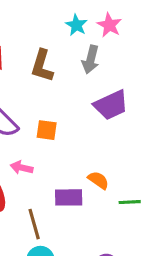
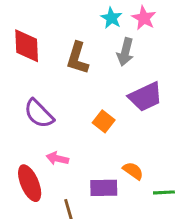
orange square: (47, 130) -> (104, 121), moved, turned 30

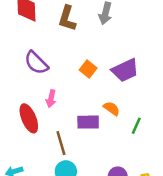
purple trapezoid: (145, 97) -> (125, 70), moved
pink arrow: (57, 158) -> (51, 99), turned -91
green line: (164, 192) -> (136, 126), turned -63

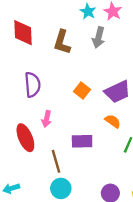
purple semicircle: (36, 63) -> (32, 85), turned -140
orange semicircle: (112, 108) -> (113, 121), moved

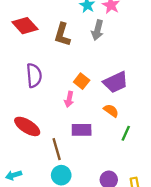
red diamond: (23, 33) -> (25, 26), turned -40
pink arrow: (47, 119) -> (69, 99), moved
red ellipse: (25, 138) -> (27, 126), turned -35

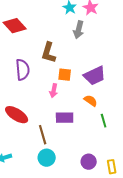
brown L-shape: (62, 35) -> (49, 53), moved
orange square: (82, 81) -> (65, 75), turned -32
green line: (126, 133) -> (104, 121), turned -40

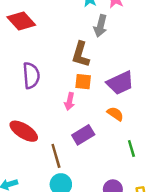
brown L-shape: (49, 53) -> (81, 54), moved
purple rectangle: (65, 118) -> (83, 135), turned -30
green line: (104, 121) -> (131, 148), moved

